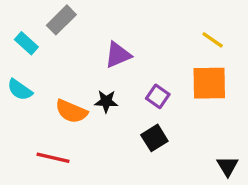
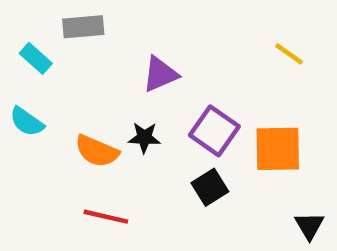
gray rectangle: (61, 20) -> (83, 27), turned 40
orange square: (209, 83) -> (278, 149), moved
purple square: (158, 96) -> (214, 131), size x1.5
red line: (53, 158) -> (106, 217), moved

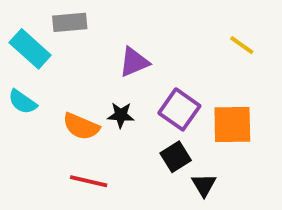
cyan rectangle: (36, 58) -> (30, 49), size x1.5
black triangle: (309, 226) -> (204, 185), moved

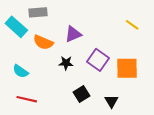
cyan semicircle: (22, 102) -> (20, 71), moved
orange semicircle: (81, 126) -> (43, 42), moved
black square: (176, 157) -> (81, 94), moved
red line: (89, 181) -> (27, 99), moved

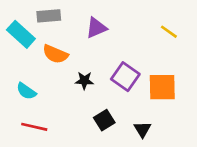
purple triangle: (73, 34) -> (96, 28), moved

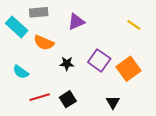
orange square: (162, 87) -> (129, 69), turned -35
black square: (104, 120) -> (68, 99), moved
red line: (34, 127) -> (40, 97), moved, turned -30

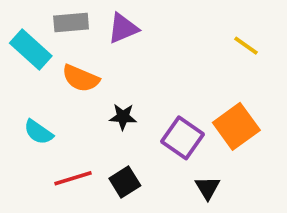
purple triangle: (76, 22) -> (123, 28), moved
purple square: (99, 60) -> (183, 138), moved

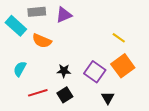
yellow line: (246, 46) -> (119, 38), moved
black star: (123, 117) -> (64, 71), moved
cyan semicircle: (38, 132) -> (20, 69), turned 84

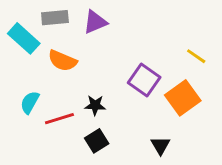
yellow line: (119, 38) -> (196, 56), moved
purple square: (95, 72) -> (144, 80), moved
red line: (38, 93) -> (59, 119), moved

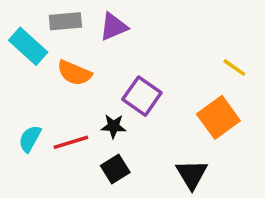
purple square: (144, 80) -> (142, 96), moved
cyan semicircle: (30, 102) -> (30, 139), moved
black triangle: (160, 145) -> (192, 174), size x1.4

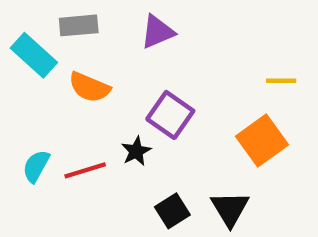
purple triangle: (113, 27) -> (158, 32), moved
yellow line: (234, 68) -> (281, 81), turned -35
black star: (113, 126) -> (136, 151), turned -30
black square: (115, 169) -> (172, 211), moved

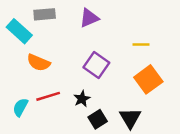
yellow line: (281, 81) -> (141, 44), moved
orange semicircle: (89, 87) -> (38, 63), moved
black star: (136, 151) -> (82, 99), moved
cyan semicircle: (36, 166) -> (20, 107), moved

